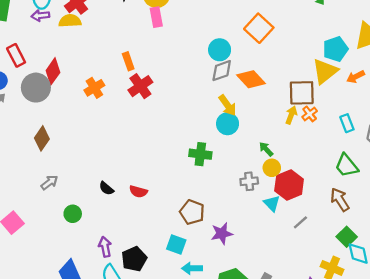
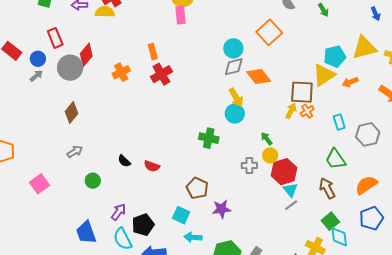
cyan triangle: (272, 203) -> (290, 190), moved
purple arrow: (105, 247) -> (119, 212), turned 42

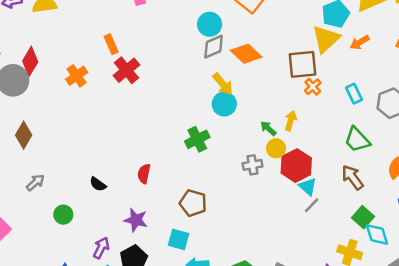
yellow arrow: (291, 111) -> (291, 121), moved
green cross: (209, 138) -> (197, 139), turned -30
red semicircle: (152, 166) -> (144, 174), moved, turned 91
purple star: (222, 209) -> (136, 220), moved, turned 30

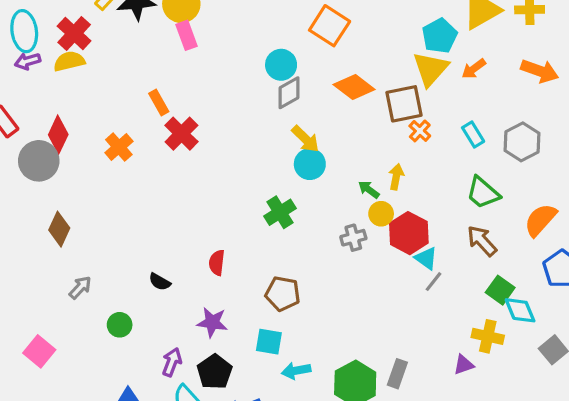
orange diamond: (246, 54) -> (354, 87), moved

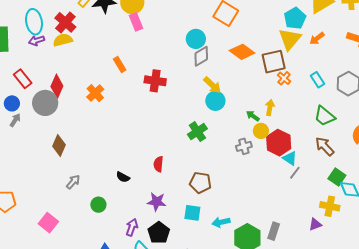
red cross: (181, 134) -> (155, 81), moved, turned -35
cyan arrow: (296, 371) -> (221, 222), moved

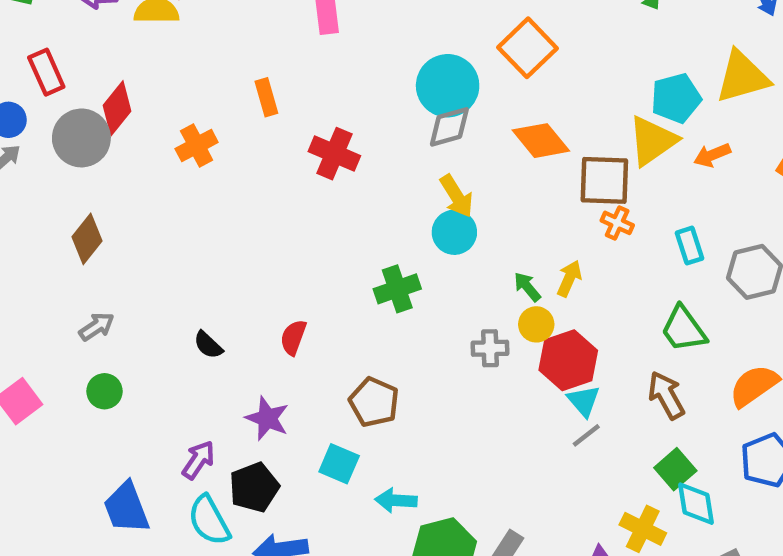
cyan circle: (196, 39) -> (448, 86), size x1.4
orange cross: (284, 78) -> (617, 223), turned -32
green circle: (98, 205) -> (104, 391), moved

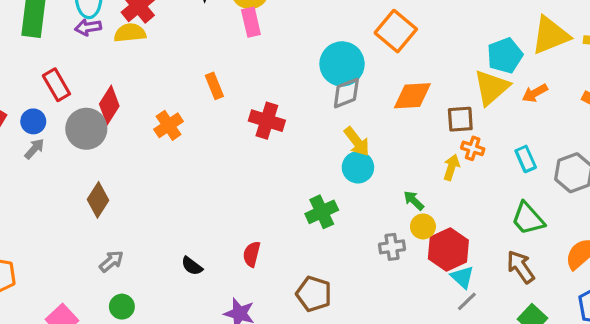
orange diamond: (541, 141) -> (412, 96), turned -48
brown square: (604, 180) -> (460, 119), size x0.7
yellow arrow: (569, 278) -> (451, 167), moved

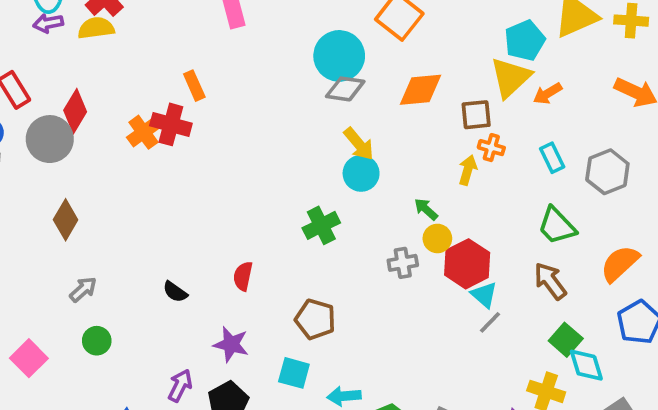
gray diamond: (346, 93) -> (345, 89), turned 32
orange arrow: (535, 93) -> (548, 93), moved
red cross: (267, 121) -> (171, 124), moved

